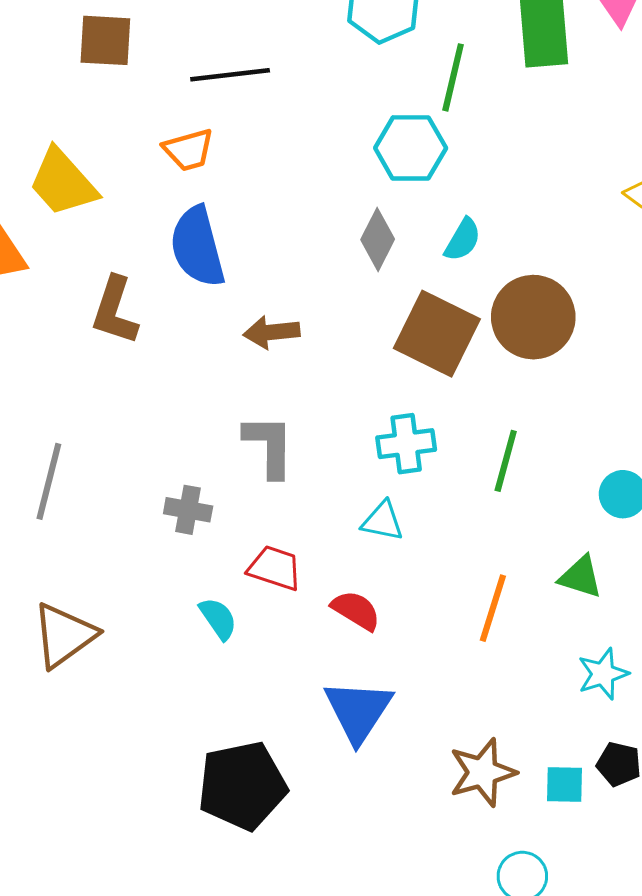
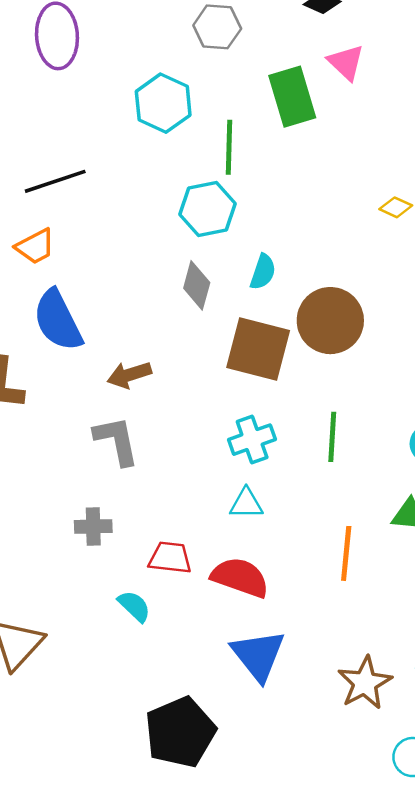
gray L-shape: (269, 446) -> (116, 441), moved
red semicircle: (356, 610) -> (240, 577), size x1.4

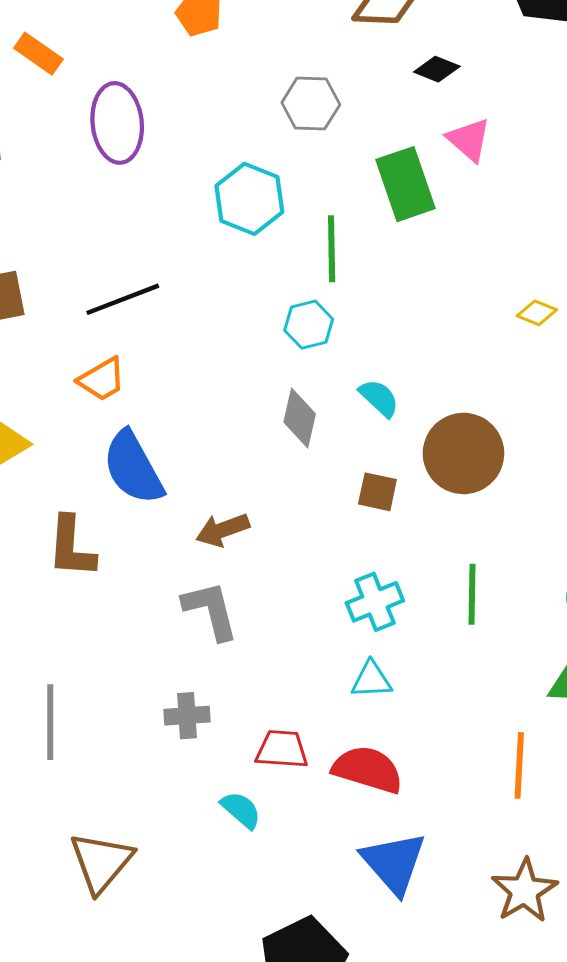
cyan hexagon: (207, 209) -> (309, 325), size x0.7
cyan semicircle: (263, 272) -> (379, 398), turned -63
brown square: (258, 349) -> (377, 492), size x0.5
orange line: (346, 553) -> (519, 765), moved

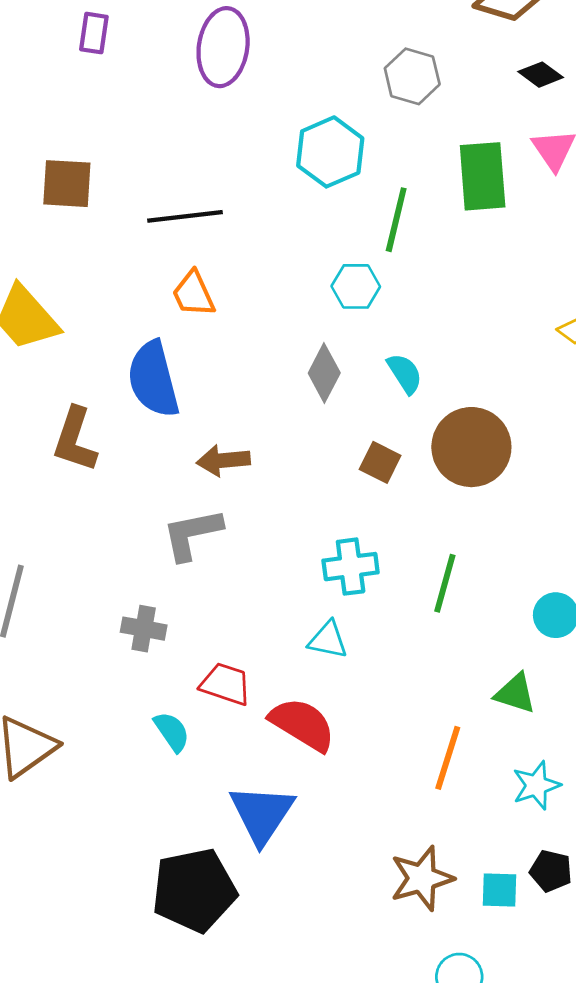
orange trapezoid: (102, 379) -> (193, 294), moved, turned 81
gray L-shape: (211, 610) -> (192, 534), turned -102
blue triangle: (394, 863) -> (262, 814), moved

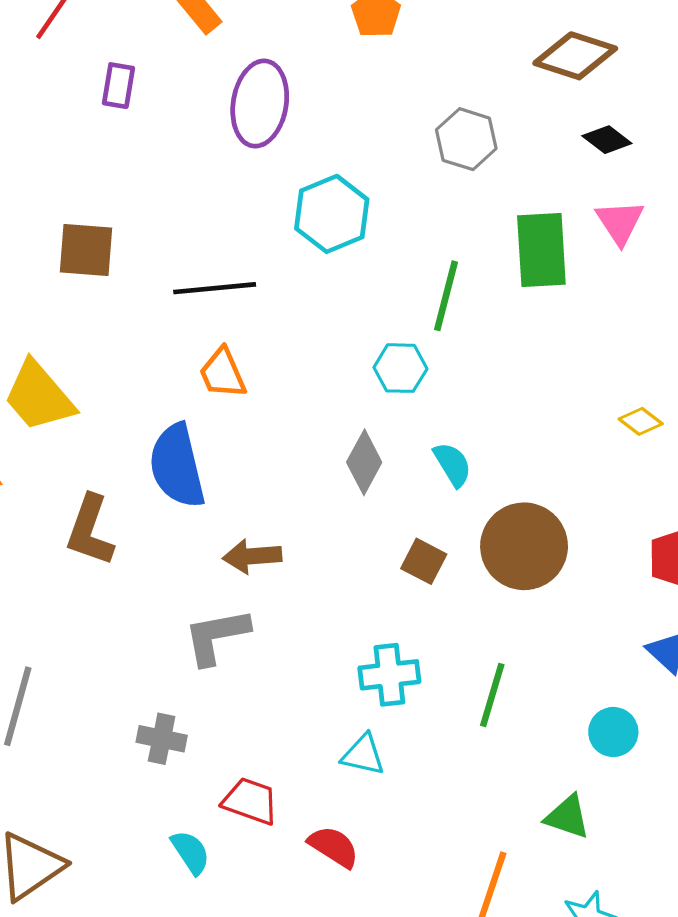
cyan hexagon: (330, 152) -> (332, 214), moved
red semicircle: (302, 724) -> (334, 847), size x0.7

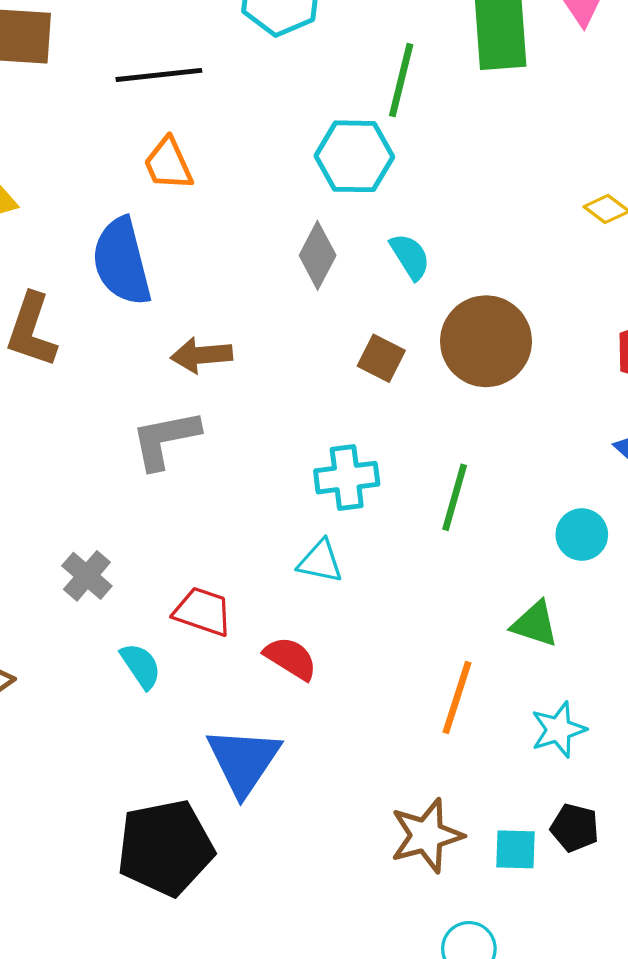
cyan hexagon: (400, 368) -> (354, 156), size x1.4
gray cross: (162, 739) -> (87, 576), moved, turned 30

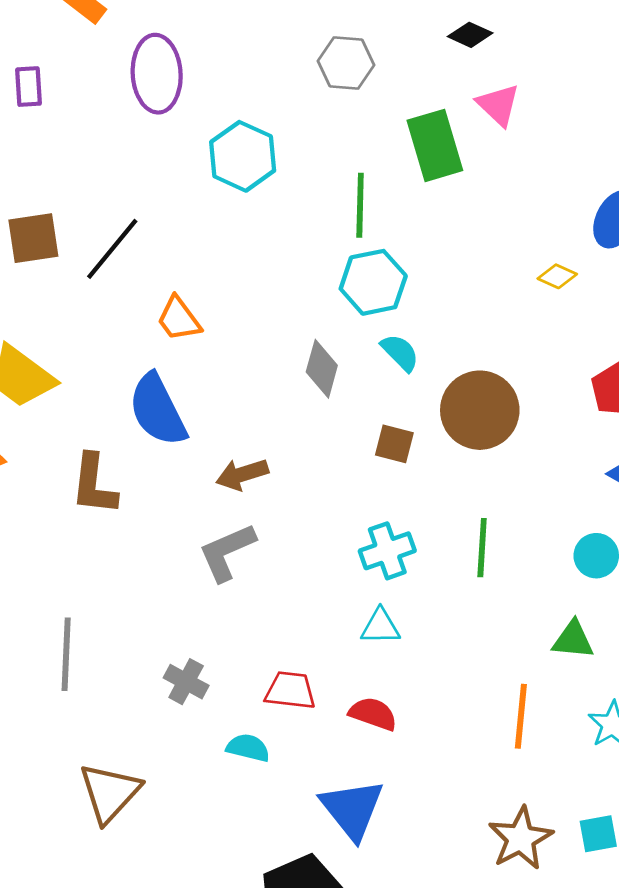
black line: (159, 75) -> (112, 249), moved, turned -32
cyan hexagon: (354, 156) -> (373, 282), moved
cyan semicircle: (141, 666) -> (248, 748), turned -30

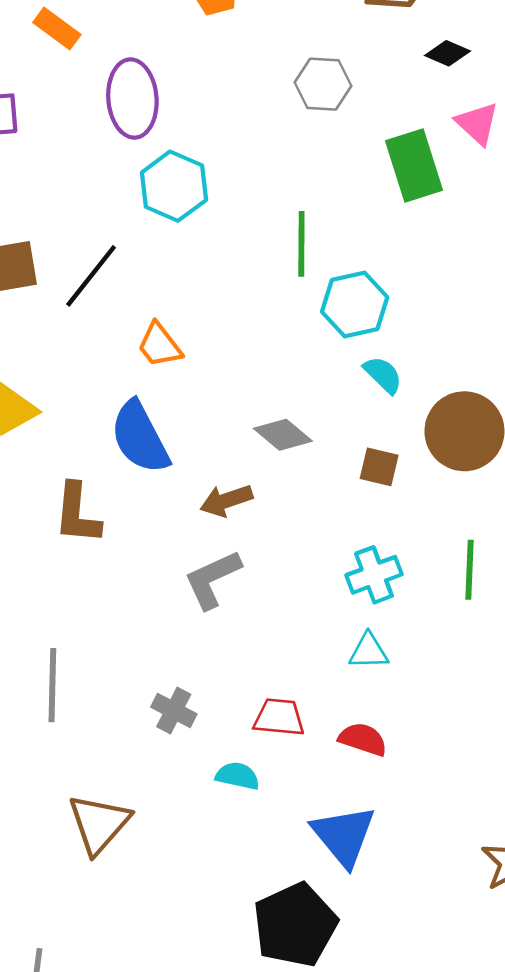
cyan hexagon: (243, 156) -> (174, 186), moved
green line: (360, 205) -> (301, 244), moved
gray diamond: (322, 369) -> (283, 435), moved, turned -64

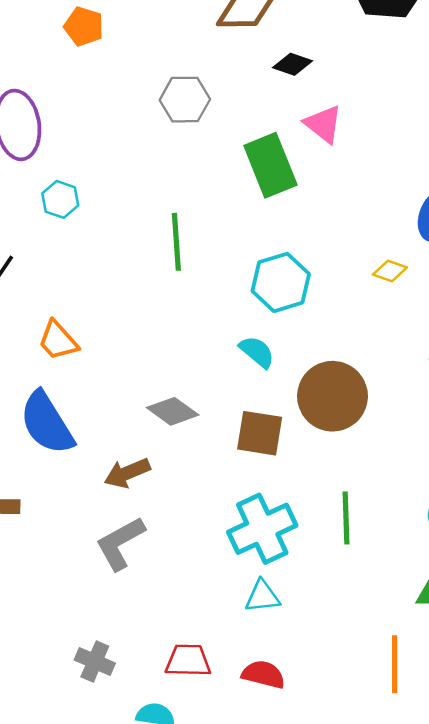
cyan hexagon: (174, 186) -> (60, 199), size x0.6
cyan hexagon: (355, 305) -> (281, 282), moved
brown square: (379, 467) -> (260, 433), size x1.4
cyan cross: (374, 575) -> (262, 529), size x1.4

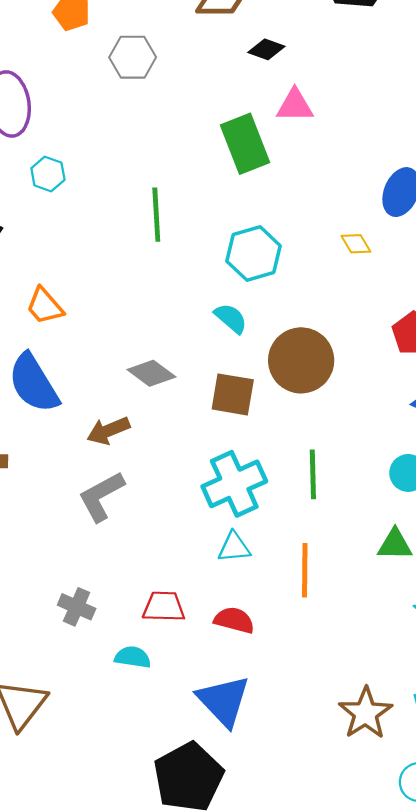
gray hexagon: (185, 100) -> (133, 57), moved
pink triangle: (323, 124) -> (295, 106), turned -39
yellow diamond: (390, 271) -> (356, 244), turned 40
orange line: (395, 664) -> (305, 570), moved

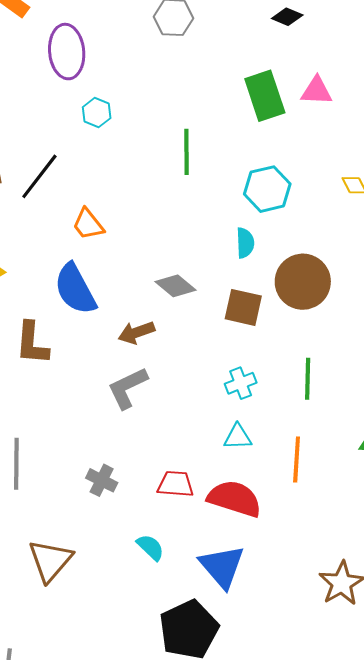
pink triangle: (295, 106) -> (317, 91), moved
cyan semicircle: (231, 318) -> (245, 243), turned 44
cyan cross: (234, 484) -> (241, 383), size x0.6
red semicircle: (234, 620) -> (235, 499), size x1.6
cyan semicircle: (133, 657) -> (150, 547), moved, turned 32

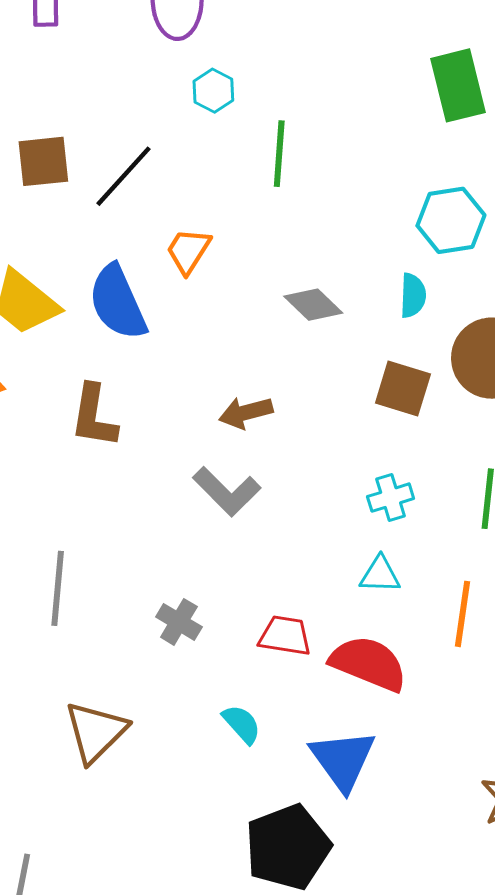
green line: (187, 152) -> (279, 154), moved
orange trapezoid: (88, 224) -> (188, 251), turned 66
gray diamond: (175, 286) -> (313, 305), moved
blue semicircle: (75, 289) -> (118, 302), moved
gray L-shape: (128, 388) -> (227, 491), turned -114

